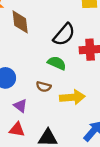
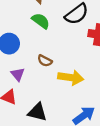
green semicircle: (57, 63) -> (41, 21), moved

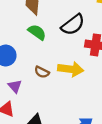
yellow arrow: (71, 78) -> (71, 69), moved

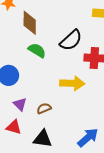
brown semicircle: (42, 72) -> (44, 108), moved, turned 136

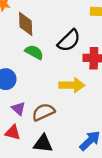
brown semicircle: (44, 108) -> (43, 112), size x1.5

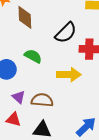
green semicircle: (34, 52) -> (33, 56), moved
brown semicircle: (43, 112) -> (42, 100), turned 30

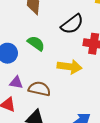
purple triangle: (19, 97) -> (16, 83), turned -40

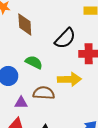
brown semicircle: (39, 89) -> (44, 93), moved

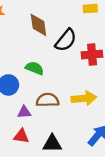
brown diamond: (25, 25) -> (38, 25), moved
yellow arrow: (69, 79) -> (84, 98), moved

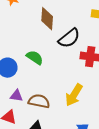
yellow arrow: (84, 98) -> (74, 95), turned 115
brown semicircle: (48, 100) -> (39, 101), moved

